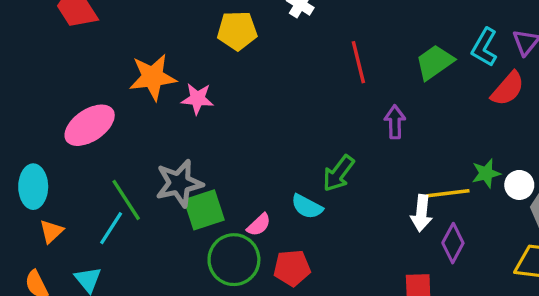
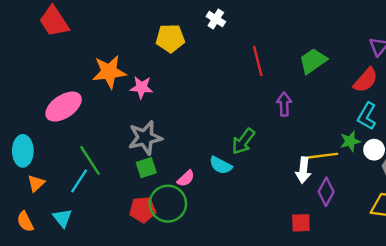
cyan L-shape: (484, 47) -> (367, 116), moved
gray star: (179, 183) -> (145, 138), moved
green square: (204, 210) -> (146, 168), size x0.7
red pentagon: (292, 268) -> (143, 210), moved

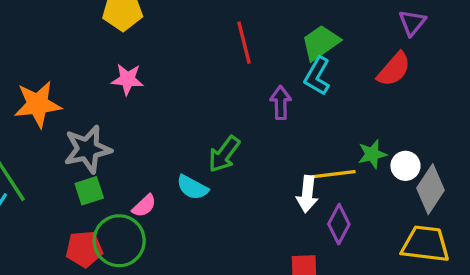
orange star: (109, 72) -> (38, 104), moved
pink star: (141, 87) -> (127, 79), moved
cyan L-shape: (367, 116) -> (317, 76), moved

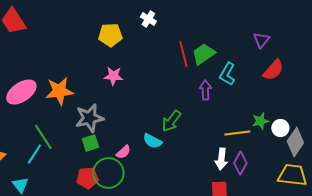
purple triangle: (412, 23) -> (261, 40), moved
green trapezoid: (321, 43) -> (203, 54), moved
white arrow: (307, 194) -> (221, 159), moved

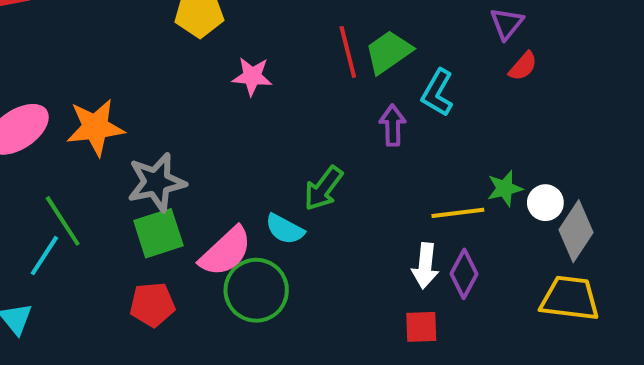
red semicircle: (273, 70) -> (523, 66), moved, size x0.7
pink star: (113, 76) -> (252, 76), moved
green square: (90, 143) -> (158, 233), size x1.4
pink semicircle: (123, 152) -> (226, 252), size x1.8
green circle: (108, 173) -> (256, 290), moved

